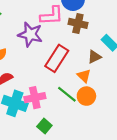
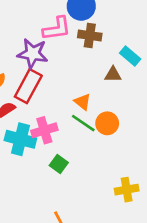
brown triangle: (94, 57) -> (113, 75), turned 32
red rectangle: (57, 58) -> (28, 86), moved
orange triangle: (84, 76) -> (83, 102), moved

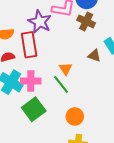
red rectangle: (28, 86) -> (29, 45), turned -55
orange circle: (107, 123) -> (75, 116), moved
green square: (59, 164) -> (34, 109), size x1.6

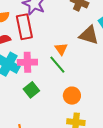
brown triangle: (94, 56) -> (89, 35), size x1.5
green square: (34, 109) -> (31, 90), size x0.7

